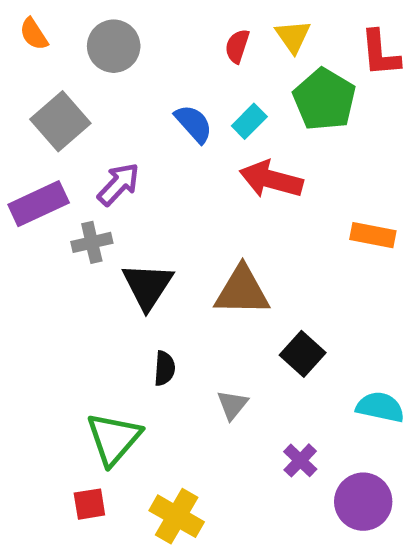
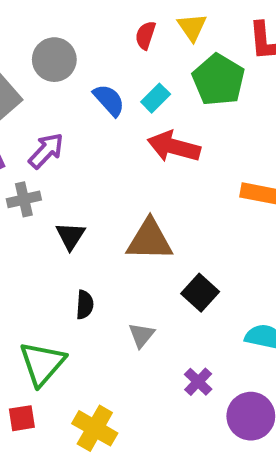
gray circle: (114, 46) -> (54, 60), moved
black triangle: (148, 286) -> (70, 236), size x0.7

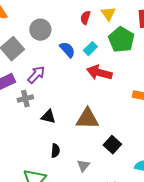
black triangle: (70, 236) -> (48, 117), turned -49

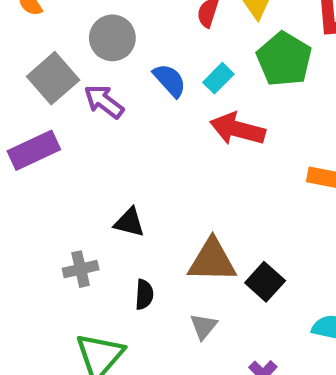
purple arrow: (36, 75) -> (104, 102), moved, turned -96
gray cross: (25, 99) -> (81, 269), moved
brown triangle: (87, 119) -> (212, 261), moved

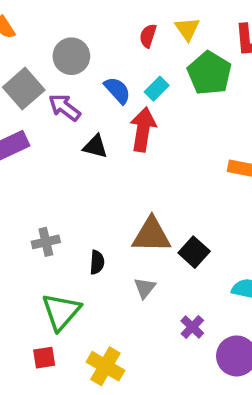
red arrow: (238, 129) -> (143, 129), moved, turned 84
black triangle: (129, 222) -> (95, 146), moved

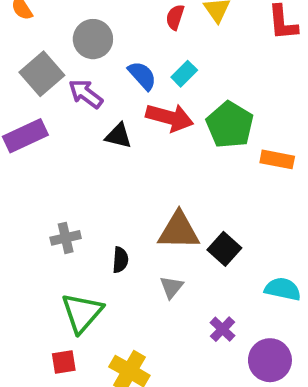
green pentagon: (209, 73) -> (230, 125), moved
red arrow: (143, 129) -> (170, 118), turned 96

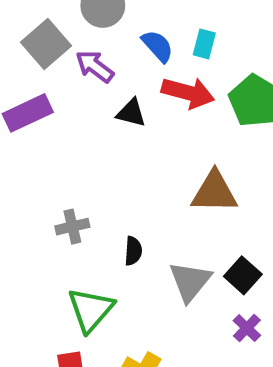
cyan rectangle: (184, 74) -> (204, 44), turned -30
brown triangle: (179, 231) -> (214, 192), moved
black square: (224, 249) -> (243, 275), moved
gray triangle: (171, 287) -> (190, 281), size x1.6

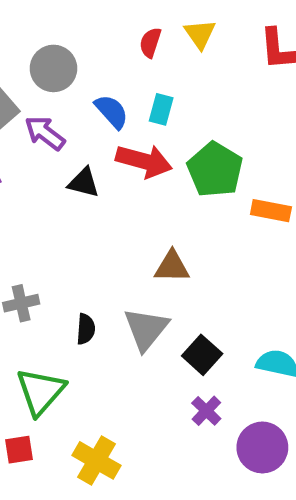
brown triangle: (214, 192) -> (172, 267), size x0.7
gray triangle: (190, 281) -> (146, 329), moved

